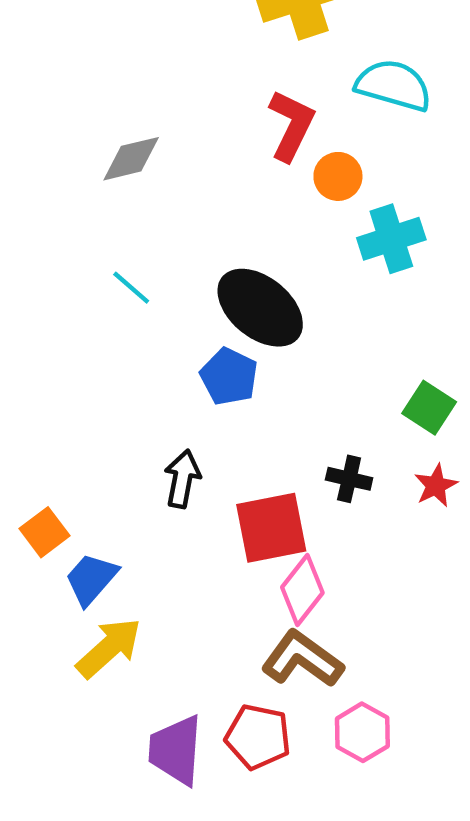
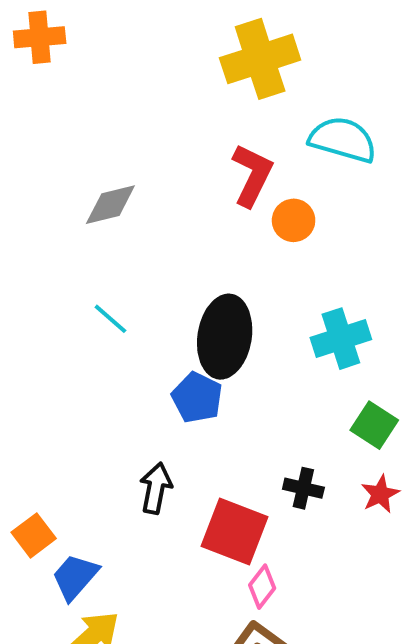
cyan cross: (391, 239) -> (341, 339), moved
black ellipse: (260, 308) -> (225, 337), turned 60
red square: (271, 528) -> (234, 531), turned 32
pink diamond: (302, 590) -> (262, 587), size x0.7

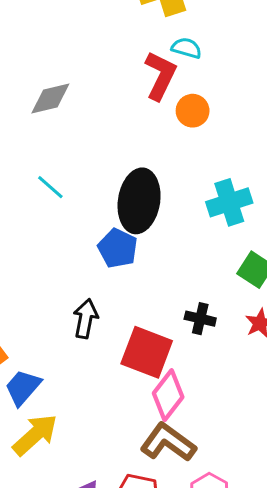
cyan semicircle: (343, 140) -> (186, 48), moved, size x0.6
pink diamond: (262, 587) -> (168, 395), size x1.5

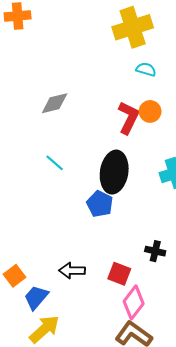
red L-shape: (160, 76) -> (129, 118), moved
black arrow: (86, 319) -> (72, 271), moved, turned -100
red square: (147, 352) -> (119, 274), size x0.7

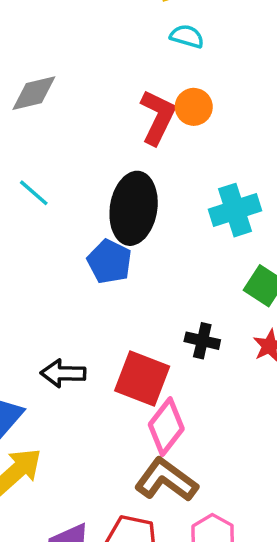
red square: (119, 274) -> (142, 379), size x1.4

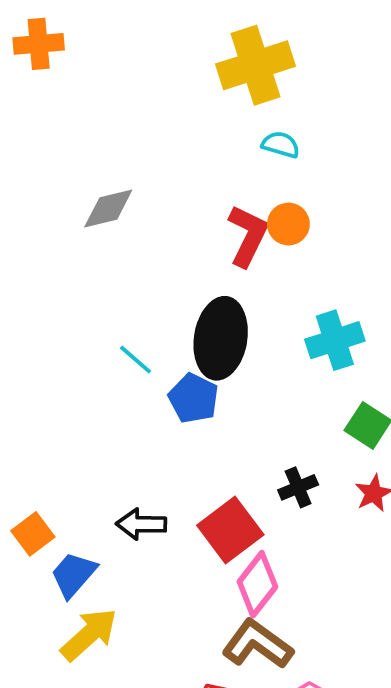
cyan line: (34, 193) -> (135, 360), moved
black cross: (202, 341) -> (298, 487), turned -36
red square: (142, 379) -> (230, 530), turned 32

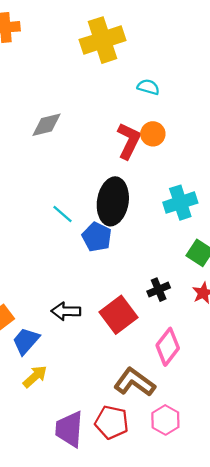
yellow cross: (255, 65) -> (103, 40), moved
pink diamond: (257, 584) -> (168, 347), moved
yellow arrow: (89, 635) -> (35, 376), size x0.7

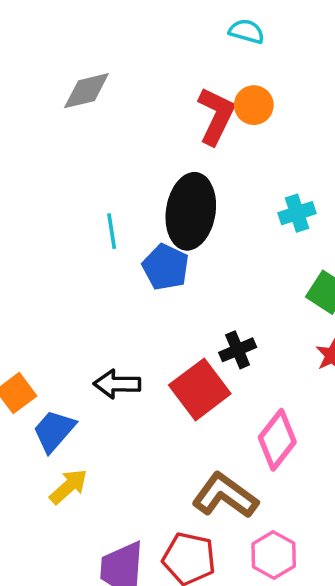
cyan cross: (180, 203) -> (297, 213), size x0.7
cyan line: (62, 214) -> (112, 231), turned 40
black cross: (159, 290) -> (238, 350), moved

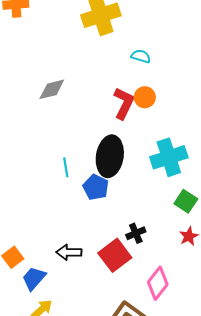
cyan cross: (297, 213) -> (169, 157), size x1.8

